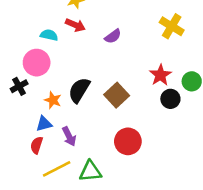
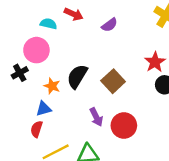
purple arrow: (69, 136) -> (96, 117), moved

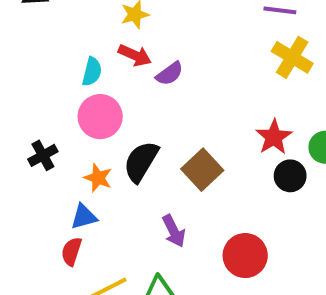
cyan semicircle: (48, 24) -> (92, 72), turned 91
purple semicircle: (109, 25) -> (170, 74), moved
pink circle: (36, 50) -> (100, 117), moved
red circle: (124, 125) -> (245, 256), moved

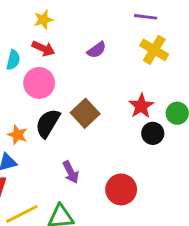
purple semicircle: (170, 74) -> (97, 50), moved
pink circle: (100, 117) -> (39, 83), moved
brown square: (202, 170) -> (85, 113), moved

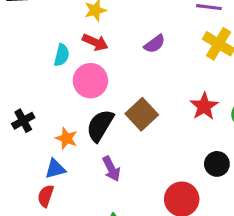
black circle: (153, 133) -> (217, 164), moved
purple arrow: (71, 172) -> (111, 169), moved

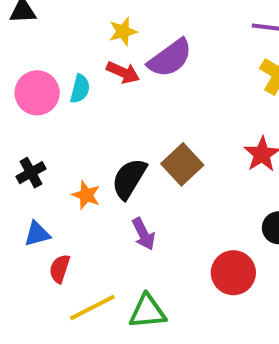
purple semicircle: (154, 44) -> (170, 58), moved, size x1.6
pink circle: (90, 81) -> (37, 93), moved
blue triangle: (55, 169) -> (37, 234), moved

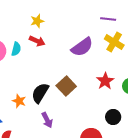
purple semicircle: (170, 58) -> (82, 47), moved

